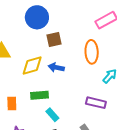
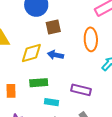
purple rectangle: (96, 103) -> (81, 90), moved
cyan rectangle: (52, 115) -> (52, 102), turned -40

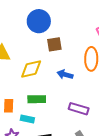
blue arrow: (55, 55) -> (65, 75), moved
cyan rectangle: (52, 102) -> (27, 119), moved

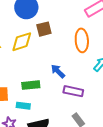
yellow diamond: (31, 69) -> (22, 42), moved
blue arrow: (65, 75) -> (58, 71), moved, turned 35

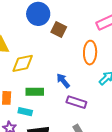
brown square: (44, 29) -> (59, 30), moved, turned 35
yellow diamond: (22, 42) -> (23, 63), moved

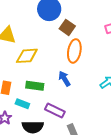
orange ellipse: (90, 53) -> (74, 51), moved
purple rectangle: (76, 102) -> (55, 111), moved

